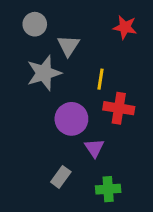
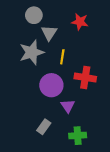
gray circle: (35, 24) -> (34, 15), moved
red star: (125, 27) -> (80, 22), moved
yellow line: (100, 79) -> (62, 57), moved

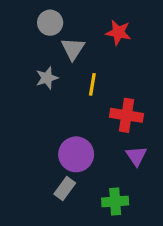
gray star: (32, 52) -> (47, 78), size x0.6
purple circle: (51, 85) -> (76, 154), moved
purple triangle: (68, 106) -> (136, 156), moved

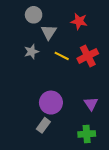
yellow line: (92, 84) -> (62, 56), turned -72
red cross: (127, 115) -> (88, 56), moved, turned -36
green cross: (115, 201) -> (87, 134), moved

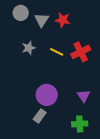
gray circle: (34, 15) -> (21, 13), moved
red star: (79, 21) -> (63, 20), moved
gray triangle: (49, 32) -> (42, 20), moved

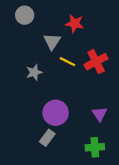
gray triangle: (42, 20) -> (52, 41), moved
gray star: (29, 48) -> (34, 72), moved

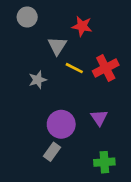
purple triangle: (100, 114) -> (99, 118), moved

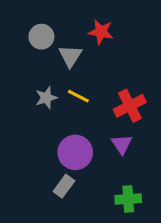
gray circle: (27, 17) -> (41, 37), moved
yellow line: (74, 68) -> (78, 96), moved
red cross: (106, 68) -> (130, 106), moved

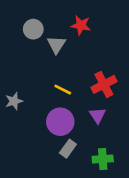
yellow line: (78, 96) -> (63, 90), moved
gray star: (46, 98) -> (14, 101), moved
gray rectangle: (64, 186) -> (68, 149), moved

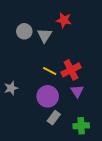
gray circle: (33, 29) -> (24, 31), moved
red cross: (104, 84) -> (71, 70), moved
gray star: (14, 101) -> (11, 88), moved

